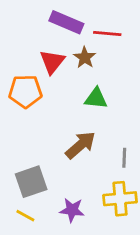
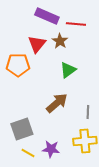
green triangle: (96, 98) -> (68, 70), turned -42
yellow line: (25, 216) -> (28, 153), moved

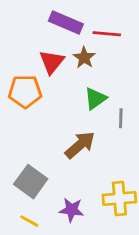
gray line: (88, 112) -> (121, 118), moved
gray square: (22, 129) -> (31, 182), turned -35
yellow line: (28, 153) -> (29, 221), moved

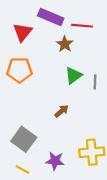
red triangle: (52, 62) -> (23, 32), moved
gray line: (121, 118) -> (95, 82), moved
brown arrow: (80, 145) -> (62, 111), size x0.6

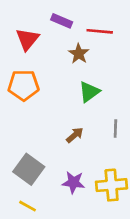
purple rectangle: (51, 17) -> (62, 21), size x0.7
gray line: (95, 82) -> (115, 129), moved
purple star: (55, 161) -> (73, 182), moved

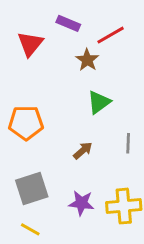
red line: (100, 31) -> (111, 35), turned -35
orange pentagon: (24, 85) -> (26, 123), moved
gray square: (29, 169) -> (32, 188), turned 36

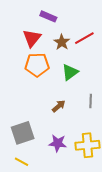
red line: (111, 35) -> (84, 38), moved
red triangle: (30, 44) -> (32, 38), moved
orange pentagon: (26, 123) -> (37, 65), moved

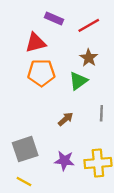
red triangle: (32, 38) -> (36, 43), turned 36
red line: (84, 38) -> (89, 25), moved
brown star: (62, 42) -> (89, 58), moved

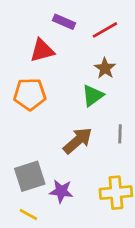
orange pentagon: (41, 73) -> (30, 94), moved
brown arrow: (66, 119) -> (78, 141), size x1.6
purple star: (64, 161) -> (61, 191), moved

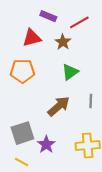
brown star: (105, 68) -> (63, 42), moved
purple star: (61, 191) -> (46, 144), turned 30

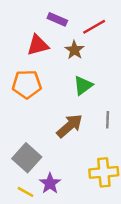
gray square: (22, 133) -> (27, 158), turned -30
purple star: (46, 144) -> (50, 183), moved

